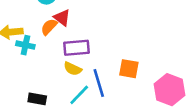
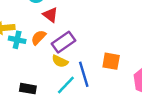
orange semicircle: (49, 27) -> (39, 37), moved
purple rectangle: (77, 48) -> (63, 42), turned -30

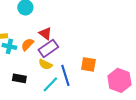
red triangle: (50, 15) -> (45, 33), moved
black rectangle: (28, 89) -> (19, 78), moved

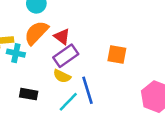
orange semicircle: (27, 44) -> (36, 33), moved, size x1.5
orange square: (88, 64) -> (117, 54), moved

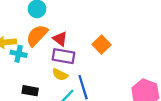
orange square: (117, 54) -> (102, 45), moved, turned 36
purple rectangle: (66, 56) -> (63, 56), turned 45

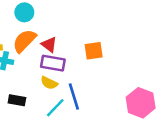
orange square: (102, 45) -> (94, 51), turned 36

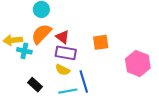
black rectangle: (17, 100) -> (35, 85), turned 32
pink hexagon: (141, 103) -> (138, 64), moved
cyan line: (55, 108) -> (68, 91), turned 36

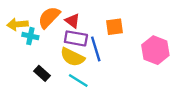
yellow semicircle: (63, 70) -> (72, 57), size x1.5
blue line: (84, 82) -> (96, 49), moved
cyan line: (68, 91) -> (78, 80), turned 42

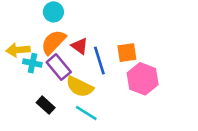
purple rectangle: (76, 38) -> (59, 67), moved, turned 40
blue line: (96, 49) -> (99, 60), moved
pink hexagon: (155, 50) -> (143, 79), moved

